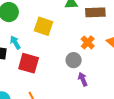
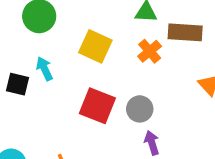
orange cross: (88, 42) -> (150, 51), moved
red square: (29, 63) -> (97, 106), moved

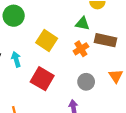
cyan arrow: (45, 69) -> (16, 59), moved
gray circle: (140, 109) -> (86, 82), moved

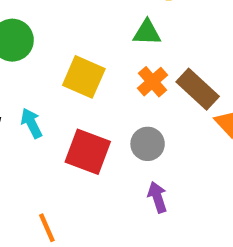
brown rectangle: (105, 40) -> (198, 89), moved, turned 40
gray circle: (86, 82) -> (148, 144), moved

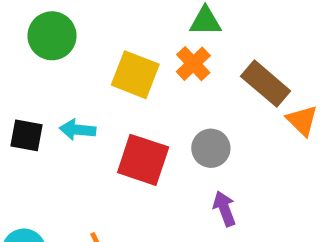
orange cross: (152, 82) -> (193, 64), moved
cyan arrow: (31, 123) -> (77, 130), turned -56

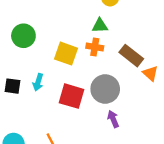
orange cross: (193, 64) -> (95, 47), turned -35
cyan arrow: (77, 130) -> (38, 82), turned -77
gray circle: (211, 148) -> (105, 89), size x1.5

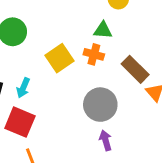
yellow square: (66, 54) -> (59, 58), turned 30
red square: (71, 96) -> (20, 122), moved

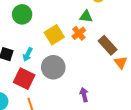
orange cross: (94, 54) -> (79, 33), turned 32
gray circle: (100, 105) -> (53, 67), moved

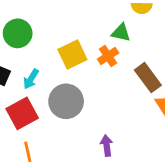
green circle: (22, 14) -> (18, 33), moved
red square: (24, 79) -> (22, 113), turned 30

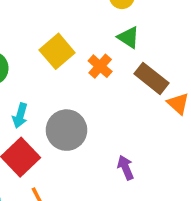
green triangle: (121, 33) -> (128, 37), moved, turned 36
yellow square: (72, 54) -> (57, 51), moved

